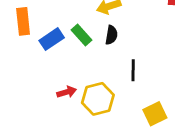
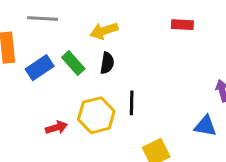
yellow hexagon: (98, 99) -> (96, 115), moved

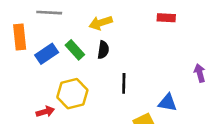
yellow hexagon: (96, 115) -> (72, 94), moved
blue triangle: (205, 126) -> (168, 103), moved
red arrow: (56, 128) -> (45, 112), moved

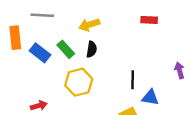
blue rectangle: (47, 54) -> (40, 53), turned 72
black line: (124, 83) -> (133, 80), moved
yellow hexagon: (72, 94) -> (79, 82), moved

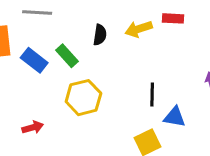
yellow arrow: (89, 25) -> (139, 29), moved
black semicircle: (92, 49) -> (100, 35), moved

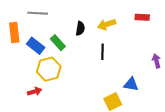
red rectangle: (173, 18) -> (142, 17), moved
black line: (152, 95) -> (103, 52), moved
yellow hexagon: (83, 98) -> (49, 69), moved

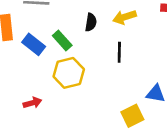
yellow hexagon: (49, 69) -> (69, 73), moved

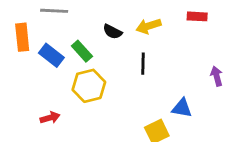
black semicircle: (91, 22) -> (112, 32), turned 108

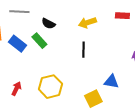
black semicircle: (112, 32) -> (48, 24), moved
yellow hexagon: (89, 86) -> (50, 87), moved
red arrow: (50, 118) -> (16, 89), turned -48

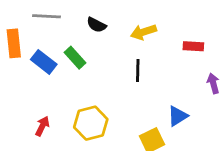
red rectangle: (122, 16) -> (193, 46), moved
black semicircle: (48, 24) -> (96, 25), moved
blue triangle: (111, 82) -> (178, 116), turned -42

